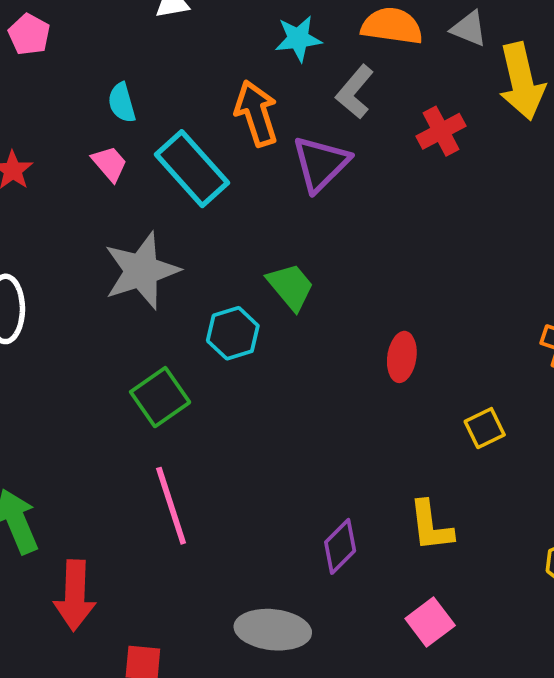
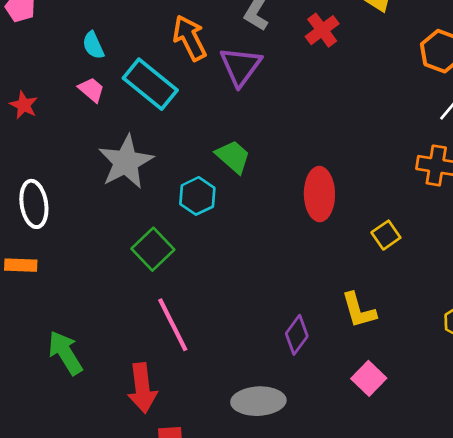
red ellipse: (402, 357) -> (319, 194), size x1.5
red arrow: (75, 595) -> (142, 388), moved

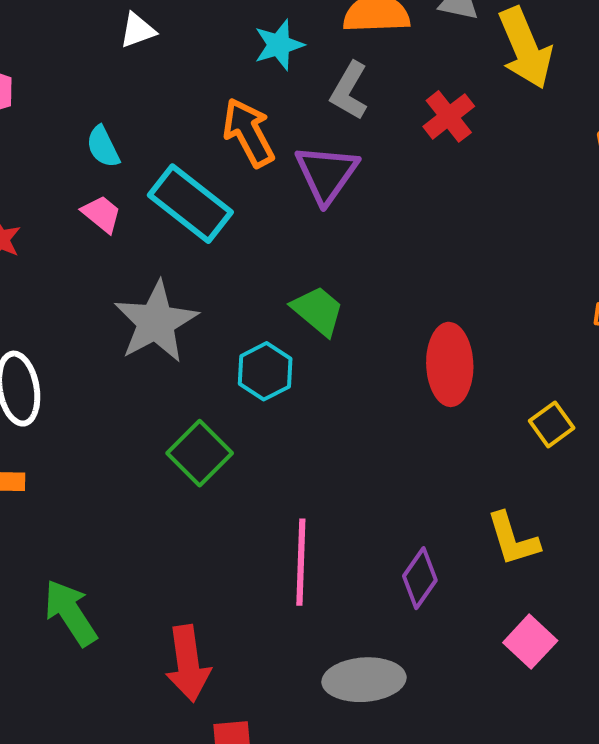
pink line: (173, 325) -> (301, 562), moved, turned 30

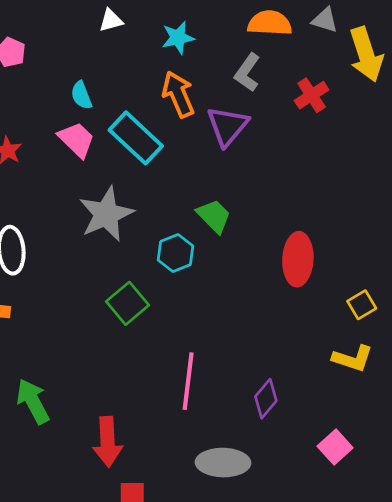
cyan star: (279, 45) -> (178, 38), moved
pink trapezoid: (102, 214) -> (77, 140), size x1.4
yellow L-shape: (513, 539) -> (353, 358), moved, turned -60

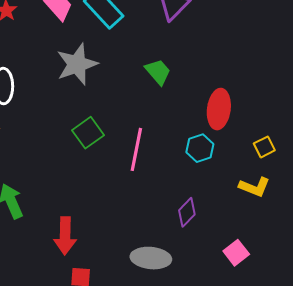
cyan hexagon: (176, 253) -> (200, 148), moved
pink line: (188, 381) -> (136, 149), moved

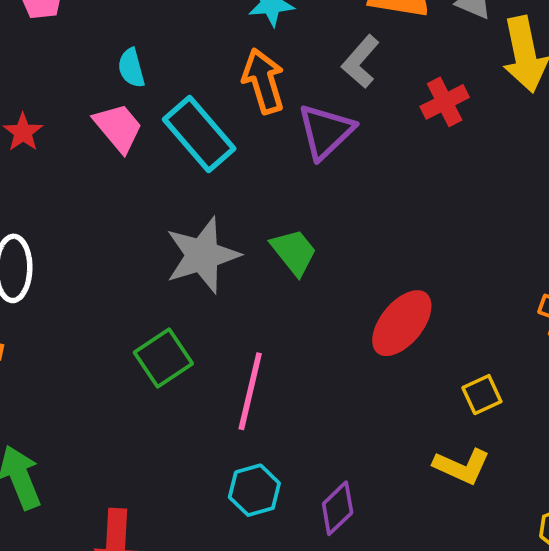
gray star: (77, 64) -> (202, 255), moved
red ellipse: (219, 109) -> (402, 323), turned 30
cyan hexagon: (200, 148) -> (254, 490), moved

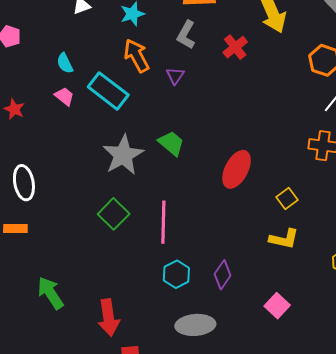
pink trapezoid: (118, 128) -> (64, 96), size x0.7
purple triangle: (326, 131) -> (175, 76), size x0.6

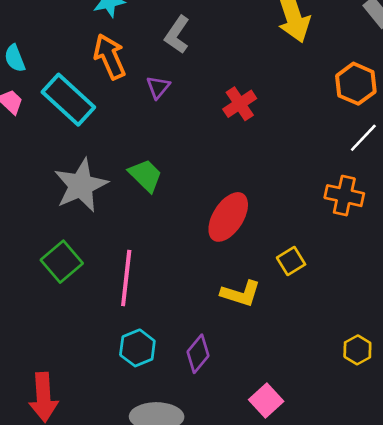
red cross: (235, 47) -> (240, 104), moved
yellow L-shape: (284, 239) -> (241, 294), moved

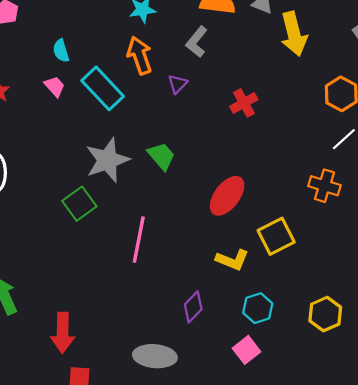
yellow square: (291, 261) -> (276, 236), size x1.6
green square: (62, 262) -> (79, 204), moved
cyan hexagon: (137, 348) -> (258, 308), moved
yellow hexagon: (357, 350) -> (325, 314), size x1.4

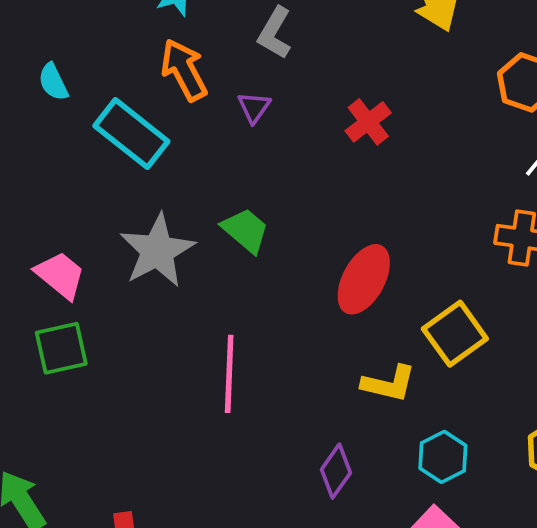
pink trapezoid: (55, 86) -> (60, 275), moved, size x1.4
green square: (79, 204) -> (61, 348), moved, turned 32

